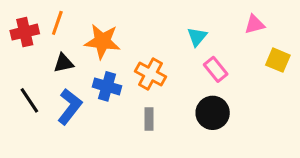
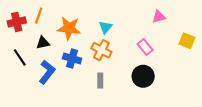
pink triangle: (255, 24) -> (159, 17), moved
cyan triangle: (197, 37) -> (106, 27), moved
black line: (29, 100) -> (20, 57), moved

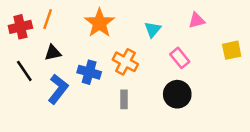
cyan triangle: (106, 27) -> (153, 29), moved
orange star: (69, 28) -> (99, 23), moved, turned 30
yellow square: (187, 41) -> (232, 50), turned -35

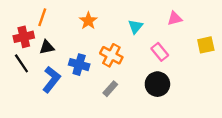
orange star: (99, 23) -> (88, 21), size x0.7
red cross: (20, 27) -> (24, 37), moved
gray rectangle: (124, 99) -> (110, 89), turned 42

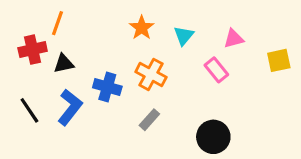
pink triangle: (175, 18) -> (234, 39), moved
orange star: (88, 21) -> (142, 28), moved
black line: (21, 63) -> (29, 110), moved
black circle: (157, 84) -> (213, 137), moved

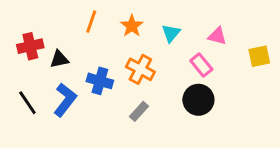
orange line: (57, 23) -> (91, 22), moved
pink triangle: (234, 39) -> (217, 36), turned 30
black circle: (213, 137) -> (198, 100), moved

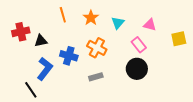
orange line: (91, 22) -> (63, 15), turned -35
black line: (27, 103) -> (31, 90), moved
gray rectangle: (139, 111) -> (96, 77), turned 32

